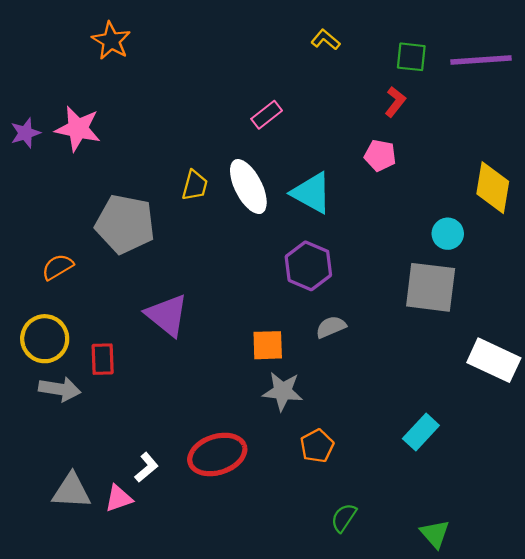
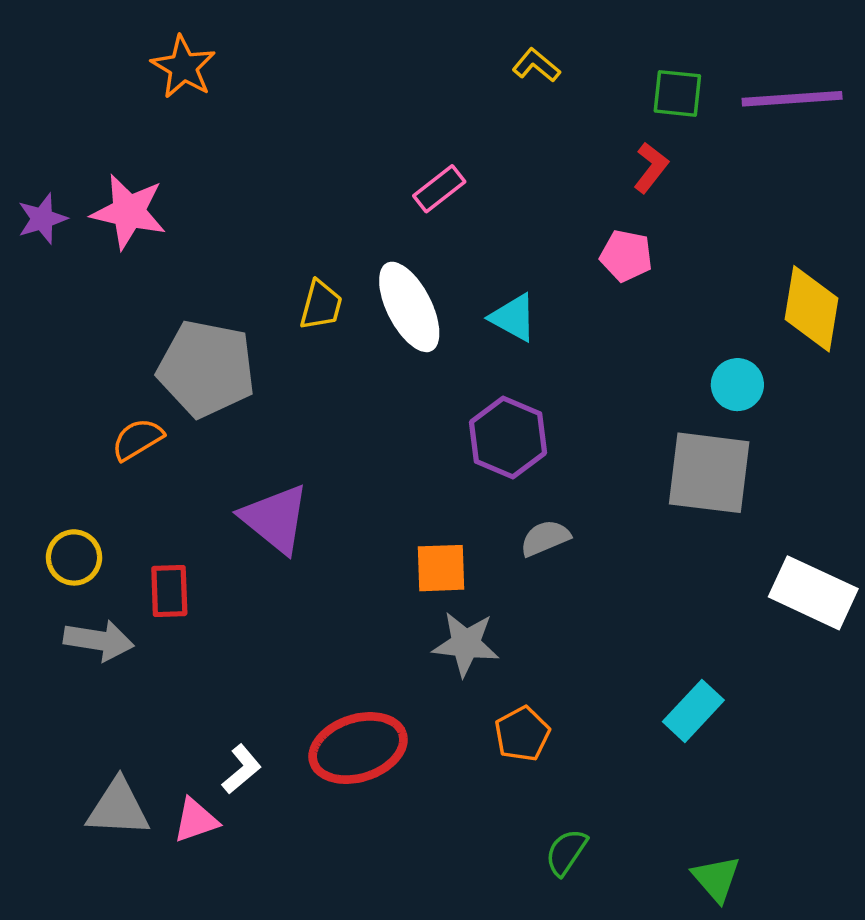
cyan triangle: (312, 193) -> (513, 318), size x0.7
orange semicircle: (58, 267) -> (138, 439), moved
yellow circle: (45, 339) -> (74, 557), size x0.7

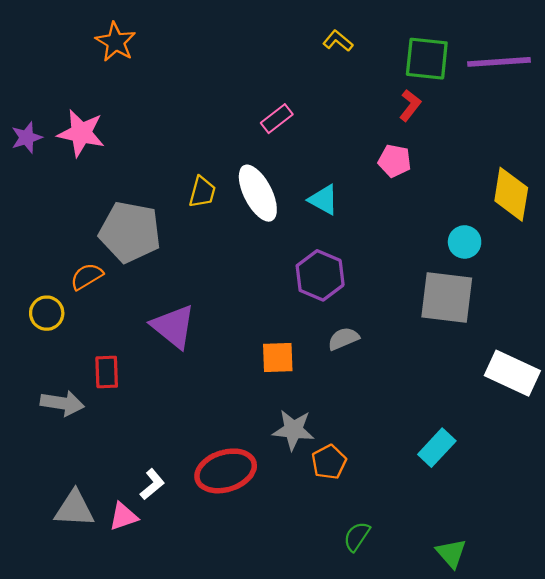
green square: (677, 93) -> (427, 59), size x1.4
yellow circle: (74, 557) -> (47, 313), moved
gray star: (466, 644) -> (293, 430), moved

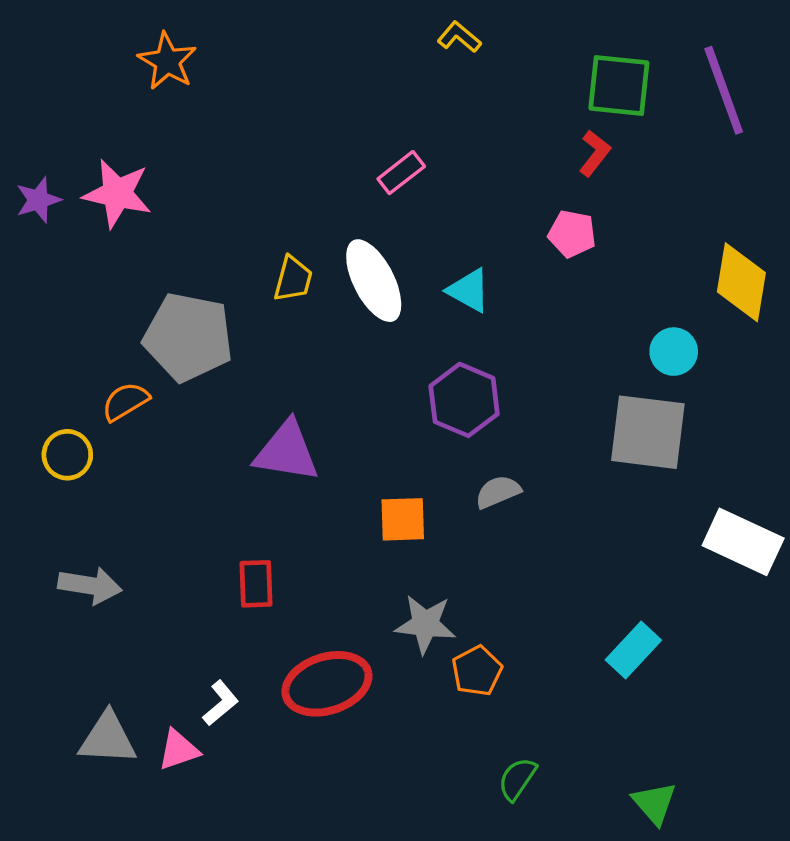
yellow L-shape: (338, 41) -> (459, 37), moved
purple line: (499, 62) -> (724, 90), turned 74
purple triangle: (173, 326) -> (287, 452), moved, turned -30
red rectangle: (107, 372) -> (256, 584), moved

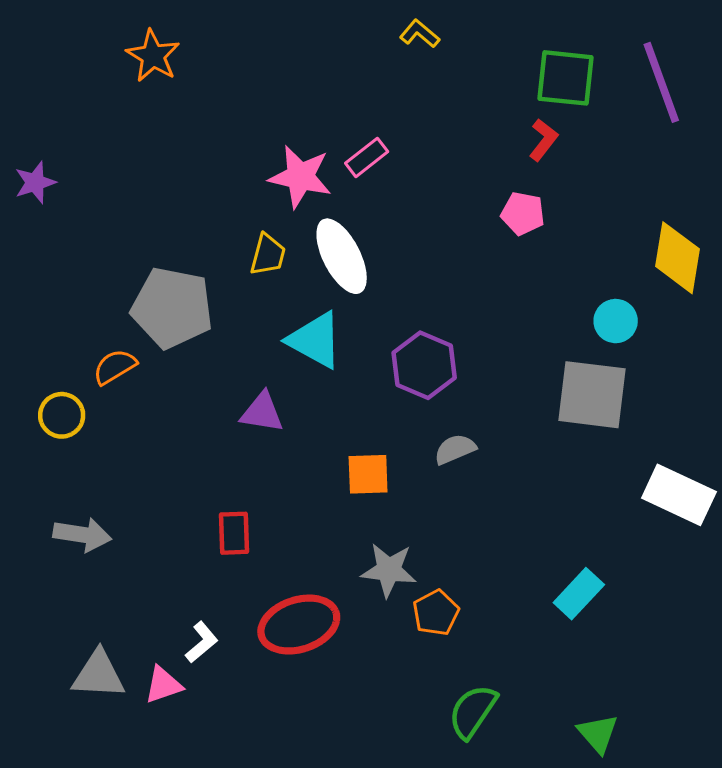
pink star: (117, 194) -> (300, 177), moved
cyan triangle: (469, 290) -> (315, 340), moved, size x1.4
purple triangle: (287, 452) -> (262, 412), size x0.7
green semicircle: (517, 779) -> (473, 711), size x1.4

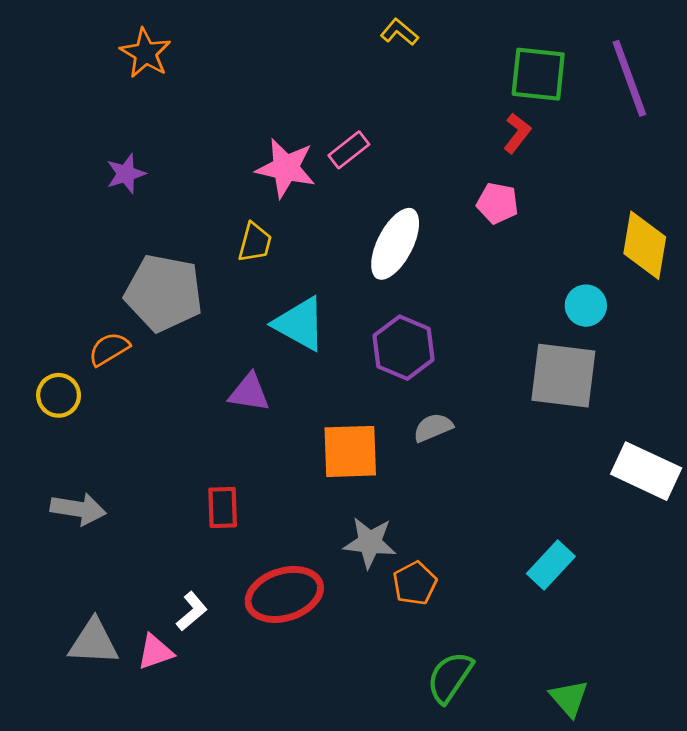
purple star: (35, 183) -> (126, 174), moved
white ellipse: (342, 256) -> (395, 244), moved, turned 54
orange square: (368, 474) -> (350, 451), size x1.4

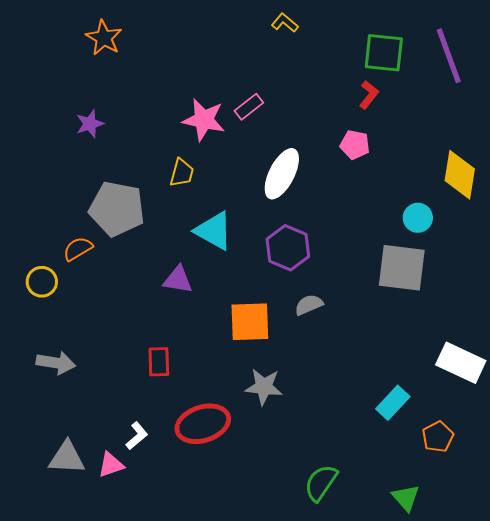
white rectangle: (646, 471) -> (461, 363), moved
orange pentagon: (415, 583) -> (438, 437), moved

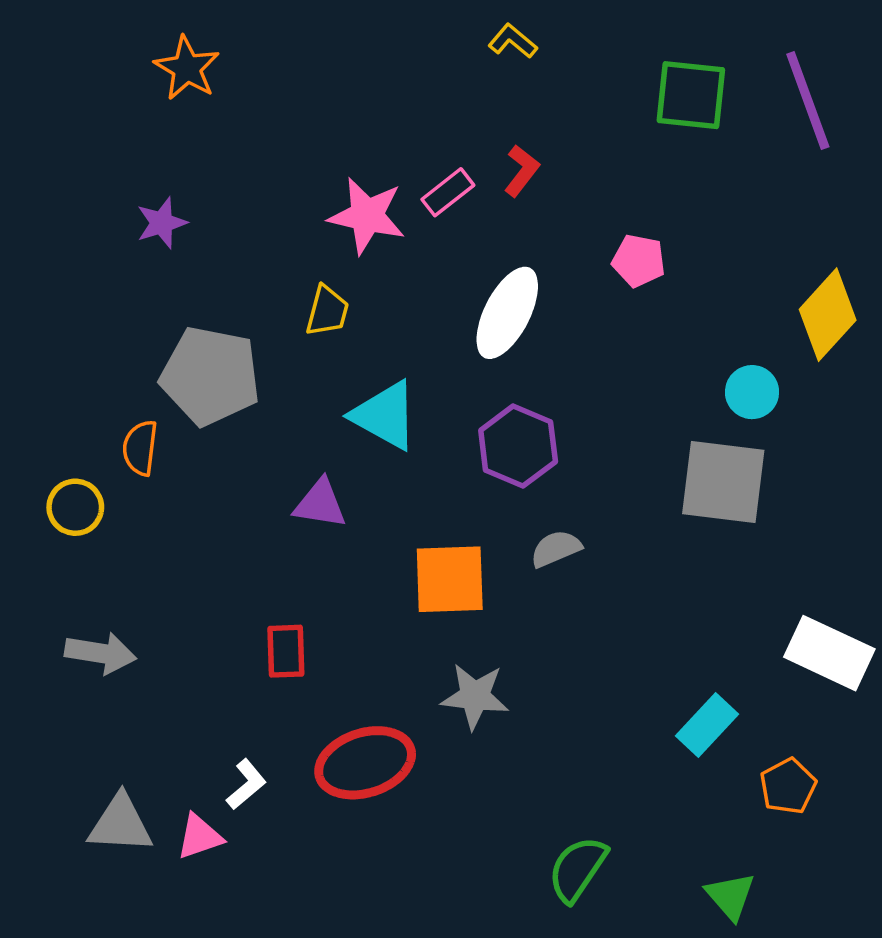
red L-shape: (369, 95) -> (522, 171), moved
yellow diamond: (460, 175) -> (828, 315), turned 33
orange semicircle: (78, 249) -> (140, 448), turned -52

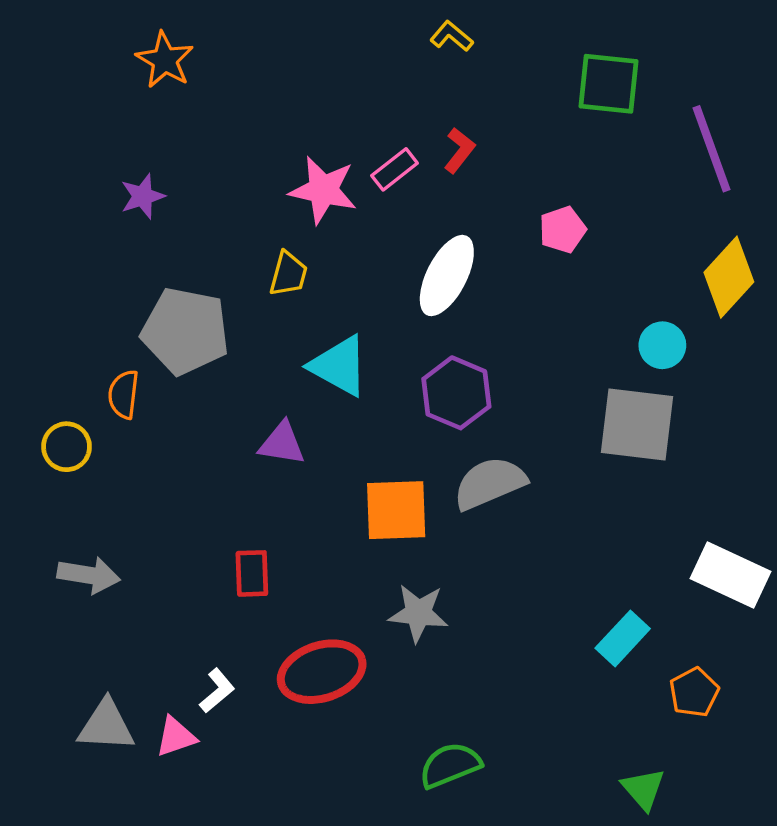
purple line: (808, 101) -> (711, 149), moved
pink pentagon: (639, 261) -> (563, 230), turned -30
gray semicircle: (556, 549) -> (490, 483), size x1.6
green semicircle: (577, 869) -> (450, 765), moved, turned 34

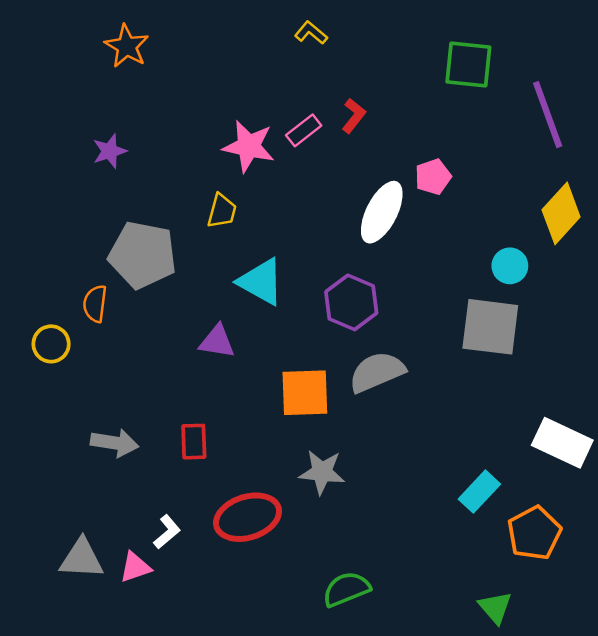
yellow L-shape: (452, 36) -> (311, 33), moved
white ellipse: (447, 276) -> (382, 212), moved
gray arrow: (89, 575) -> (115, 443), moved
orange pentagon: (694, 692) -> (534, 533), size x1.4

